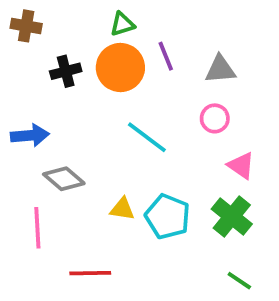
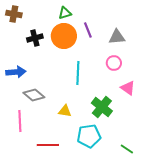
cyan line: (147, 137) -> (78, 73), turned 55
cyan pentagon: (168, 217) -> (89, 136), moved, turned -30
green cross: (232, 217) -> (102, 107), moved

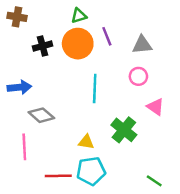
yellow triangle: (65, 111) -> (86, 142), moved
cyan pentagon: (89, 136) -> (91, 171), moved

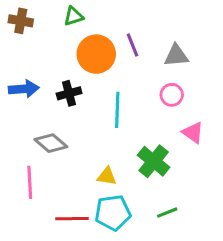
green triangle: (79, 16) -> (74, 16), moved
black cross: (43, 46) -> (69, 93), moved
blue arrow: (19, 87) -> (24, 89), moved
green line: (154, 181) -> (167, 213), moved, turned -56

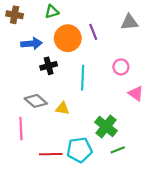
gray triangle: (176, 56) -> (129, 22), moved
blue arrow: (24, 89) -> (32, 44), moved
green cross: (154, 161) -> (106, 126), moved
yellow triangle: (107, 176) -> (62, 108), moved

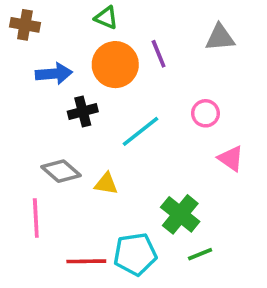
green triangle: (52, 12) -> (106, 18), moved, turned 40
cyan line: (83, 78) -> (141, 131), turned 50

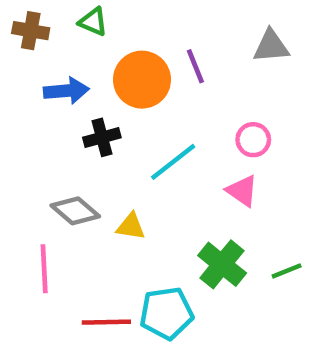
green triangle: (106, 18) -> (93, 22), moved
pink triangle: (231, 158) -> (242, 191), moved
green line: (200, 254) -> (287, 271), moved

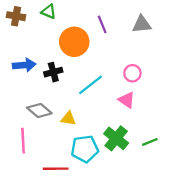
purple line: (195, 66) -> (102, 24), moved
blue arrow: (66, 91) -> (24, 65), moved
cyan pentagon: (166, 313) -> (85, 149), moved

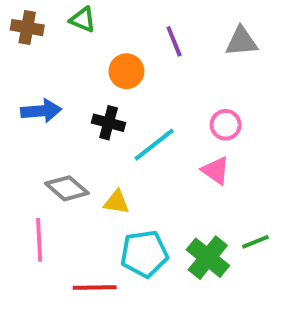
orange circle: (74, 42) -> (126, 71), size x0.7
black cross: (53, 72) -> (109, 123), moved, turned 30
green cross: (116, 138) -> (208, 258), moved

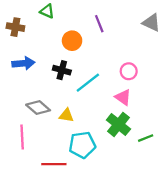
brown cross: (27, 28) -> (15, 27), moved
gray triangle: (241, 41) -> (151, 23), moved, turned 30
green cross: (208, 258) -> (118, 124), moved

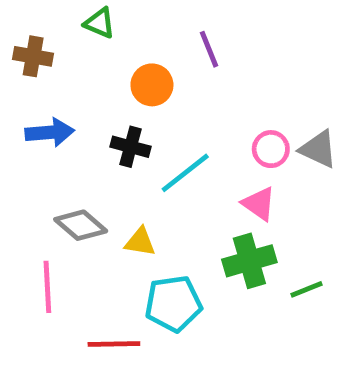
gray triangle: (151, 23) -> (318, 149), moved
green cross: (118, 124) -> (249, 261), turned 35

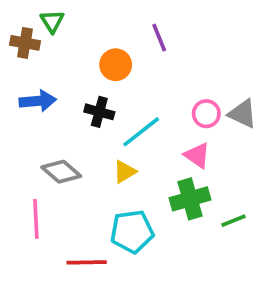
green triangle: (100, 23) -> (52, 21), moved, turned 35
yellow triangle: (140, 242) -> (125, 172), moved, turned -40

